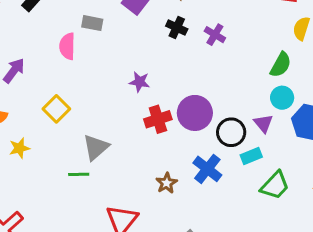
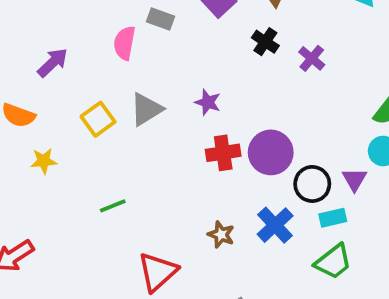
gray triangle: (96, 147) -> (146, 109), moved
green line: (79, 174) -> (113, 206), turned -30
brown star: (167, 183) -> (221, 235), turned -30
green trapezoid: (275, 185) -> (333, 262), moved

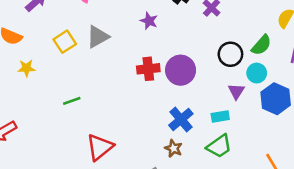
purple star: (208, 102) -> (149, 21), moved
black circle: (312, 184) -> (230, 54), moved
brown star: (221, 235) -> (174, 148), moved

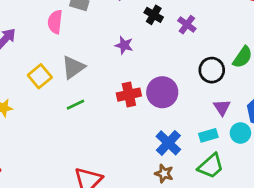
cyan circle: (257, 73) -> (240, 133), moved
green line: (72, 101) -> (76, 105), moved

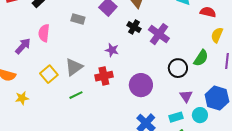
pink semicircle: (55, 22) -> (44, 33), moved
purple cross: (187, 25) -> (159, 34), size x1.5
red cross: (129, 95) -> (104, 76), moved

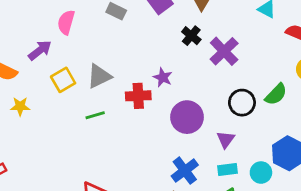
purple arrow: (23, 46) -> (40, 50), moved
purple star: (112, 50) -> (163, 77), moved
purple triangle: (186, 96) -> (226, 139), moved

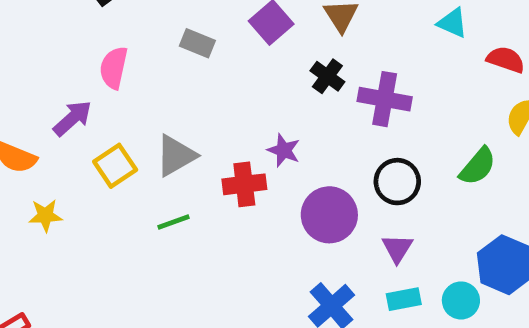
purple cross: (224, 51) -> (385, 99), turned -32
black circle: (242, 103) -> (397, 182), moved

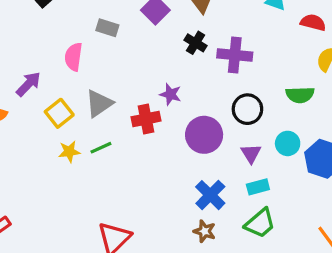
pink semicircle: (114, 68) -> (73, 57), moved
green semicircle: (478, 166) -> (300, 95), turned 52
yellow star: (45, 216) -> (69, 152), moved
cyan circle: (461, 300) -> (288, 143), moved

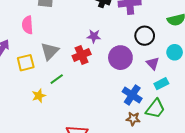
yellow square: (59, 113) -> (26, 63), turned 36
yellow star: (69, 152) -> (39, 96), moved
green trapezoid: (260, 223) -> (155, 109), moved

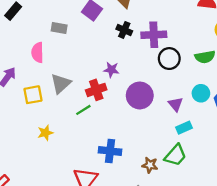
black circle: (145, 36) -> (169, 59), moved
green line: (57, 79) -> (83, 110), moved
blue cross: (132, 95) -> (110, 151), moved, turned -30

